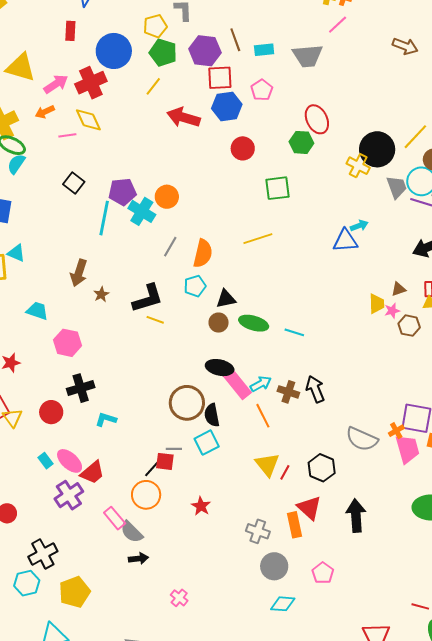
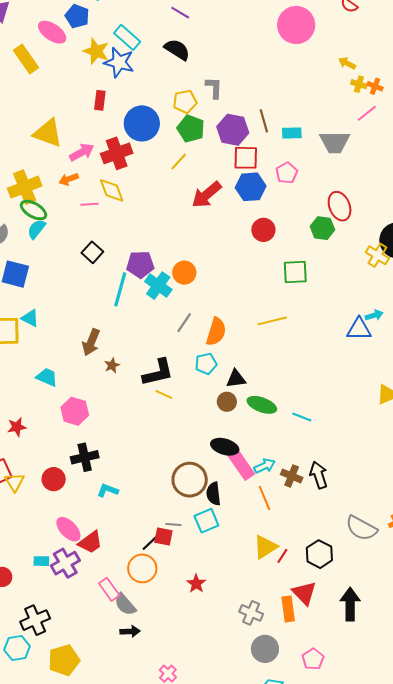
red arrow: (183, 117) -> (207, 195), turned -60
cyan rectangle: (45, 461) -> (41, 561), moved, turned -56
yellow triangle: (267, 465) -> (265, 547), turned 32

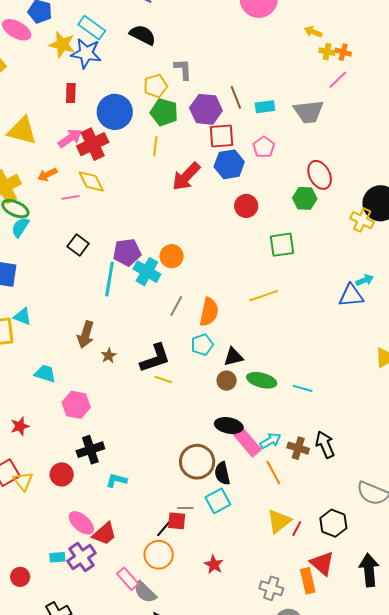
pink arrow: (82, 152) -> (70, 138), moved
yellow line: (179, 162) -> (155, 146), turned -30

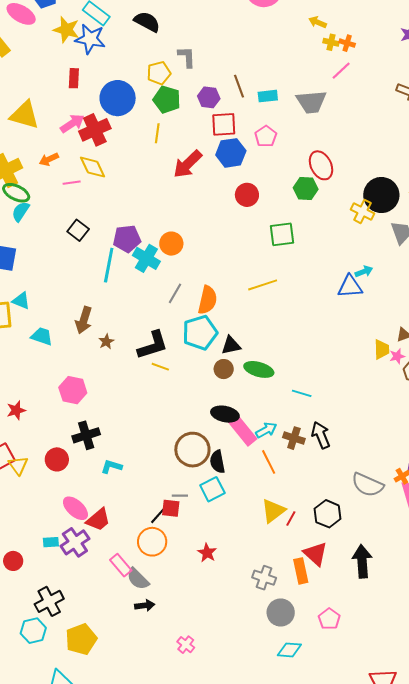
purple hexagon: (206, 109) -> (209, 97), size x0.7
cyan pentagon: (202, 345) -> (200, 333), size x1.6
cyan trapezoid: (45, 374) -> (42, 336), moved
cyan line: (303, 388) -> (302, 393), moved

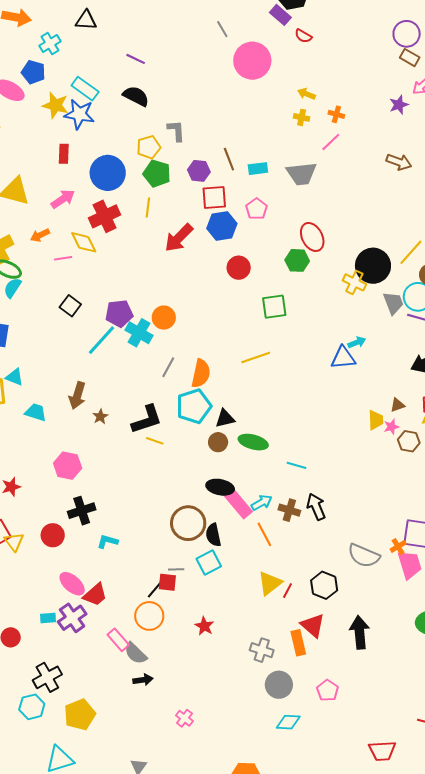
yellow cross: (331, 42) -> (302, 117), moved
red cross: (95, 130) -> (105, 216), moved
cyan line: (109, 265) -> (102, 340), turned 32

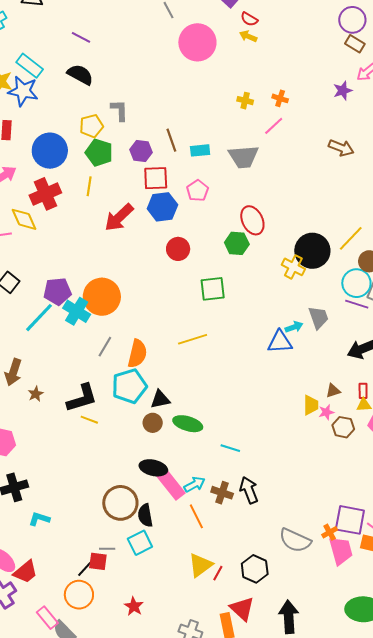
yellow arrow: (306, 94) -> (248, 36), moved
gray trapezoid: (393, 303) -> (318, 317), moved
orange circle: (164, 318) -> (102, 297), size x1.6

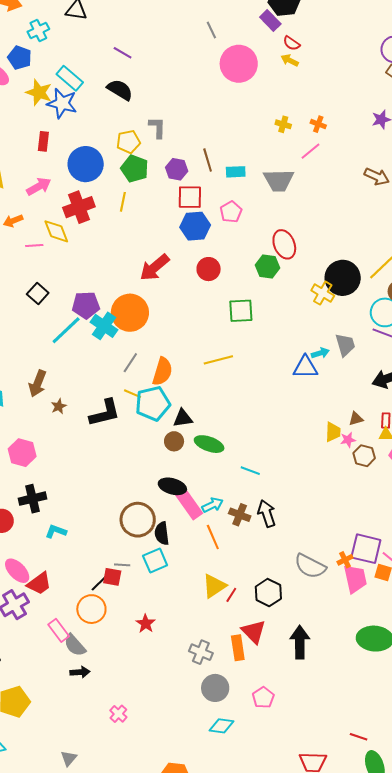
red arrow: (119, 217) -> (154, 267), moved
yellow line: (89, 420) -> (133, 394), moved

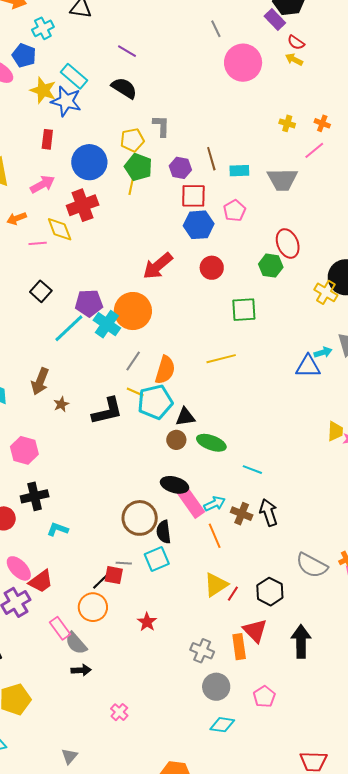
yellow line: (123, 202) -> (131, 185), moved

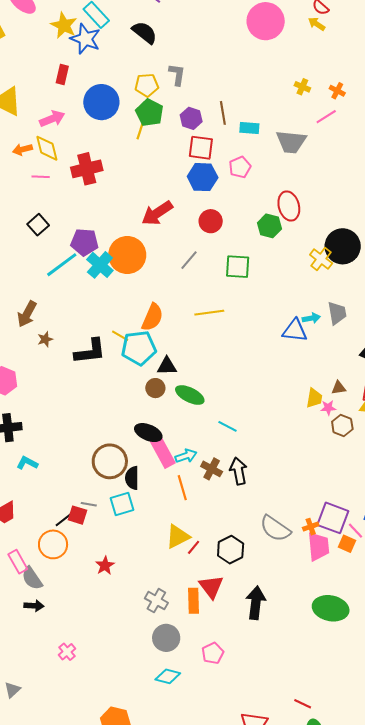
red cross: (83, 205) -> (87, 169), moved
yellow diamond: (60, 229) -> (47, 148), moved
gray line: (133, 361) -> (189, 260), moved

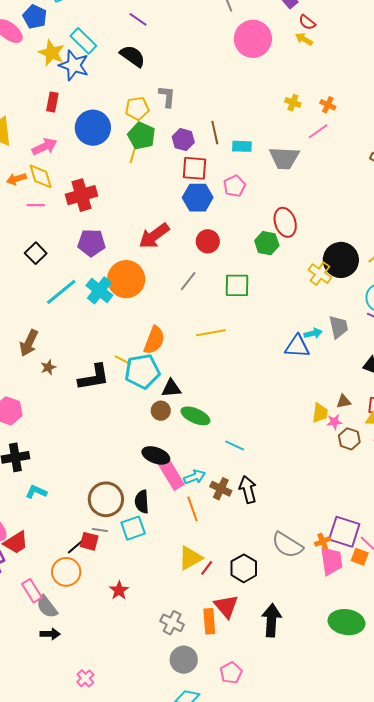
purple pentagon: (84, 242) -> (91, 243), moved
brown circle: (110, 461) -> (106, 499), moved

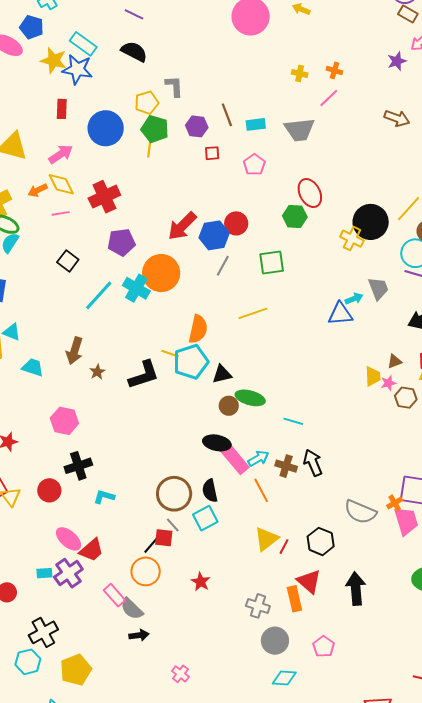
red square: (194, 168) -> (212, 153), size x0.6
blue hexagon: (198, 198) -> (214, 235), moved
brown circle: (161, 411) -> (229, 406), moved
gray line: (100, 530) -> (173, 525), turned 49

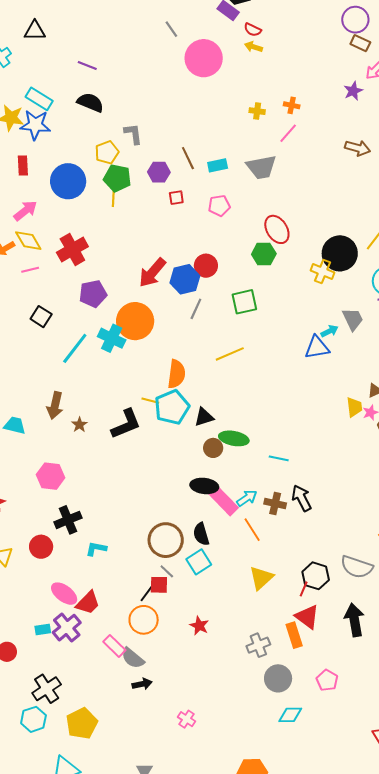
pink pentagon: (254, 165) -> (219, 206), turned 30
gray semicircle: (360, 512) -> (357, 567), moved
red line: (284, 547) -> (304, 589), moved
gray cross: (258, 606) -> (258, 645), turned -35

